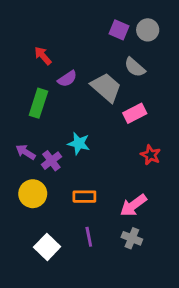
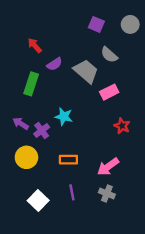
gray circle: (148, 30) -> (130, 24), moved

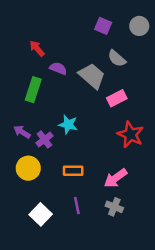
purple semicircle: (54, 64) -> (58, 68), turned -126
red star: (122, 126) -> (131, 134), size x1.5

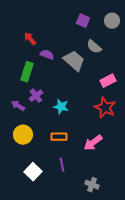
pink rectangle: (117, 98) -> (108, 81), moved
cyan star: (68, 125) -> (61, 107), moved
purple cross: (44, 139) -> (36, 96), moved
gray cross: (114, 207) -> (92, 185), moved

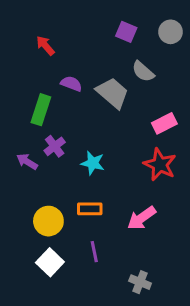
red arrow: (30, 39) -> (45, 46), moved
yellow circle: (23, 135) -> (48, 221), moved

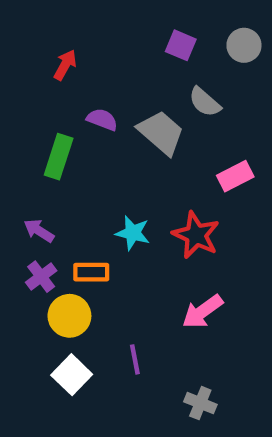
red arrow: (45, 46) -> (65, 65), turned 70
purple cross: (55, 146) -> (41, 277), moved
red star: (160, 165) -> (196, 235), moved
orange rectangle: (90, 209) -> (91, 272), moved

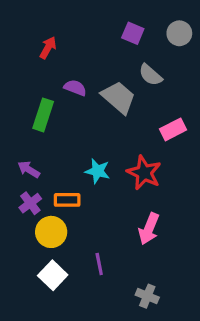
pink arrow: (203, 311) -> (149, 229), turned -32

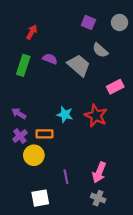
green rectangle: (43, 115) -> (23, 65), moved
pink arrow: (149, 229) -> (99, 172), moved
white square: (53, 275) -> (40, 198), moved, turned 36

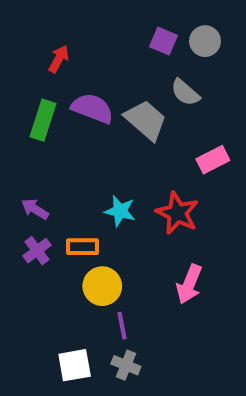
gray circle: (119, 22) -> (205, 41), moved
purple semicircle: (50, 59) -> (92, 108), size x1.5
yellow circle: (34, 155) -> (102, 286), moved
pink arrow: (99, 172) -> (189, 284), moved
gray cross: (98, 198) -> (126, 365), moved

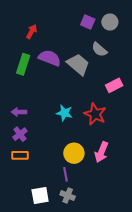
purple arrow: (35, 209) -> (19, 112), turned -32
orange rectangle: (82, 247) -> (20, 155), moved
yellow circle: (102, 286) -> (74, 153), moved

